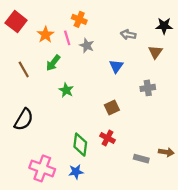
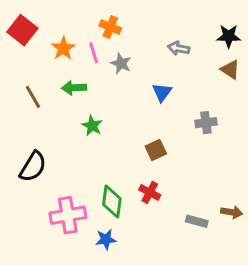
brown triangle: (155, 52) -> (230, 70), moved, turned -32
green arrow: (53, 63) -> (74, 88), turned 49
pink cross: (42, 168) -> (68, 215), moved, turned -30

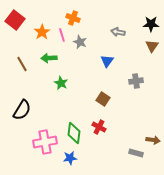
brown triangle: (230, 70) -> (152, 46), turned 32
brown square: (156, 150) -> (103, 99), turned -32
gray rectangle: (197, 221) -> (136, 153), moved

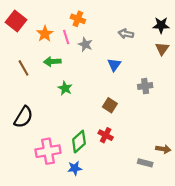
green diamond: (74, 133) -> (79, 142), turned 40

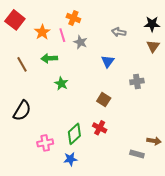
pink cross: (48, 151) -> (45, 143), size x0.7

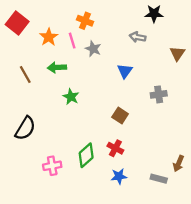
black star: (152, 24) -> (154, 14), moved
brown arrow: (154, 141) -> (179, 163), turned 104
blue star: (70, 159) -> (119, 176), moved

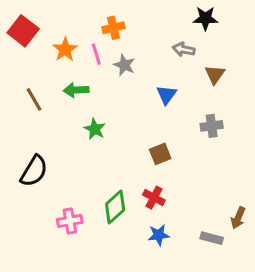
orange cross: (85, 21) -> (113, 28), turned -35
brown triangle: (177, 53) -> (215, 74), moved
brown square: (120, 115) -> (160, 154), turned 35

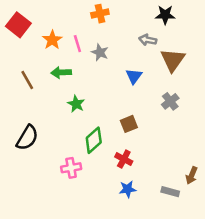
orange cross: (113, 28) -> (100, 14), moved
brown triangle: (215, 74) -> (173, 60), size x1.5
gray cross: (212, 126) -> (170, 101), turned -30
green diamond: (115, 207) -> (94, 140), moved
pink cross: (70, 221) -> (71, 168), moved

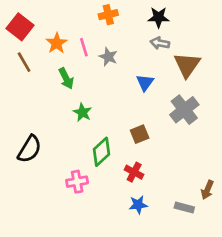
black star: (165, 15) -> (159, 17), moved
green arrow: (61, 72) -> (66, 78), turned -114
brown line: (27, 80) -> (24, 62), moved
gray cross: (170, 101) -> (184, 110), size x1.5

